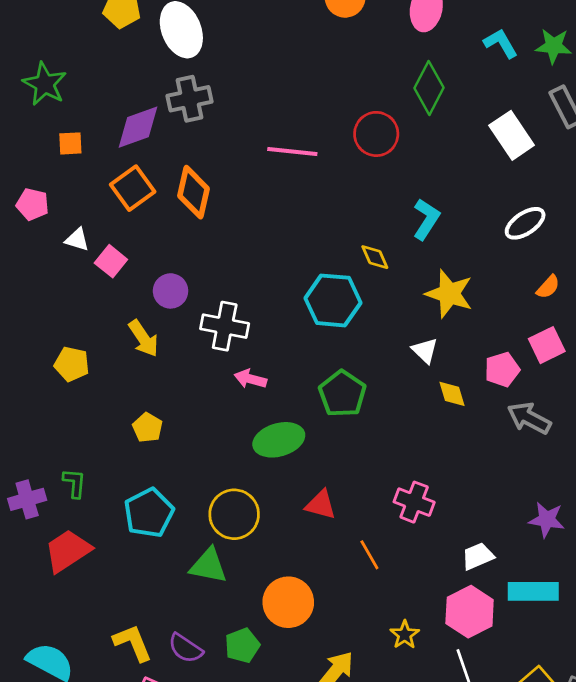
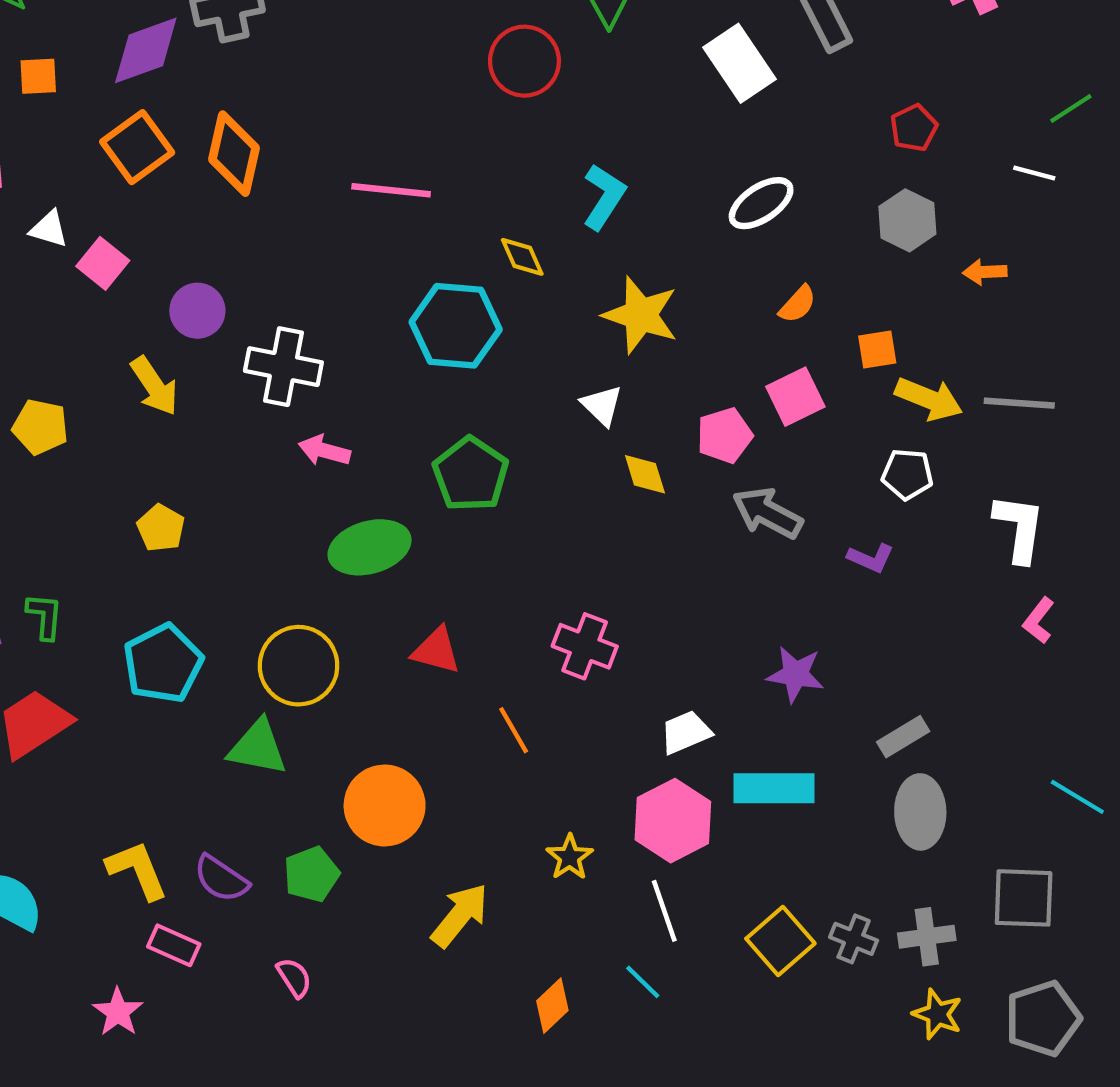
pink line: (292, 152) -> (391, 190), moved

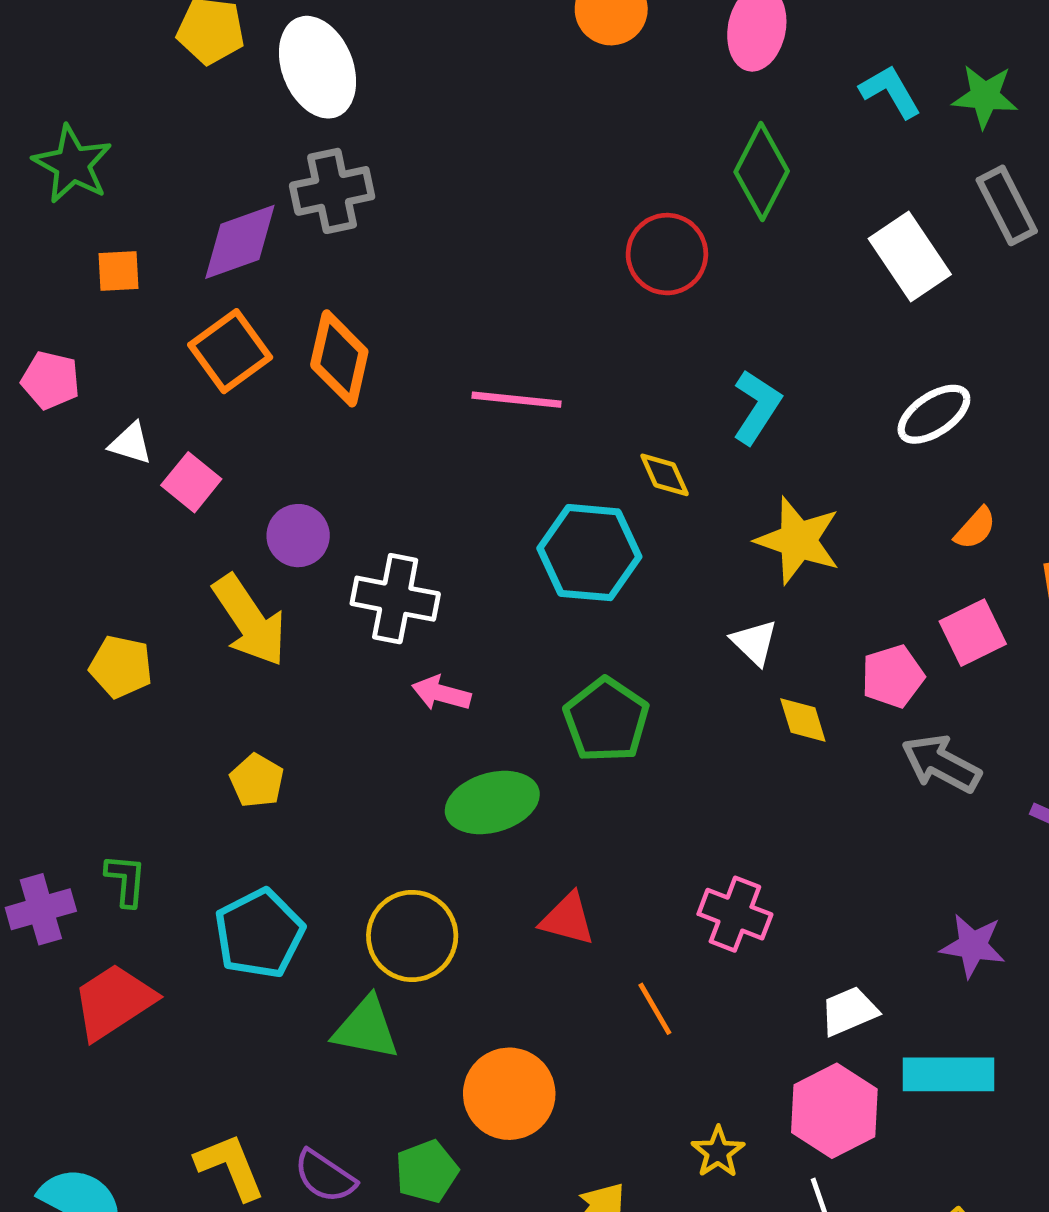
yellow arrow: (154, 386) -> (250, 620), size x1.4

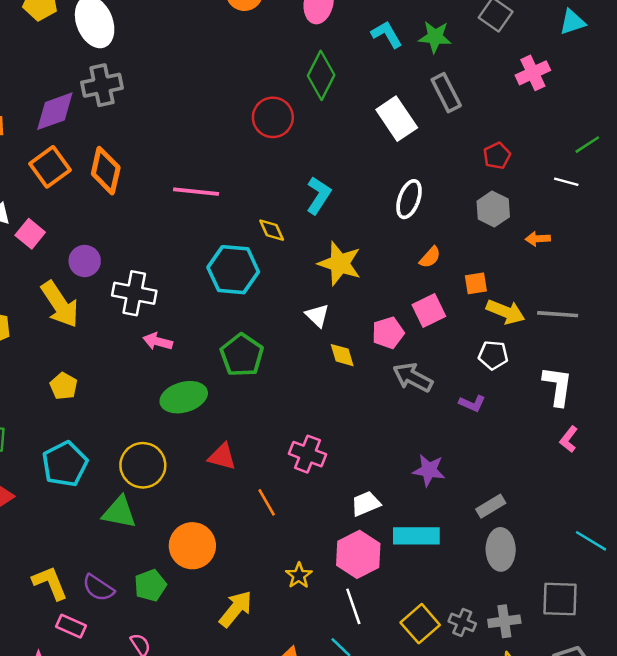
white ellipse: (934, 414) -> (409, 199), turned -36

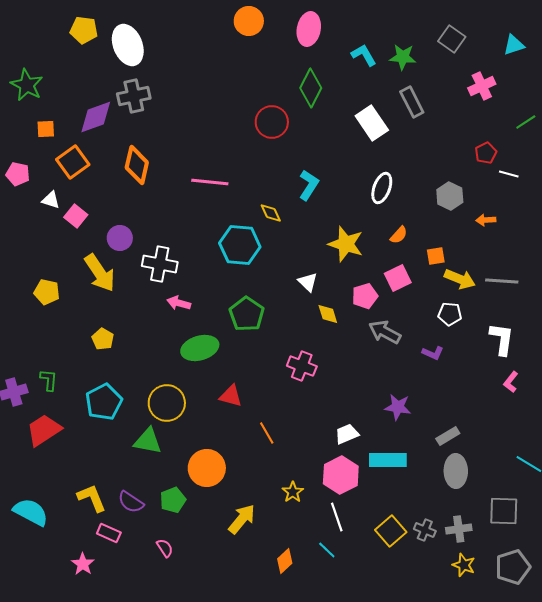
green line: (587, 145) -> (526, 122), moved
red pentagon: (497, 156) -> (486, 153), moved
orange square: (50, 167) -> (73, 162), moved
yellow star: (340, 263) -> (346, 244), moved
pink cross: (307, 454) -> (302, 366), moved

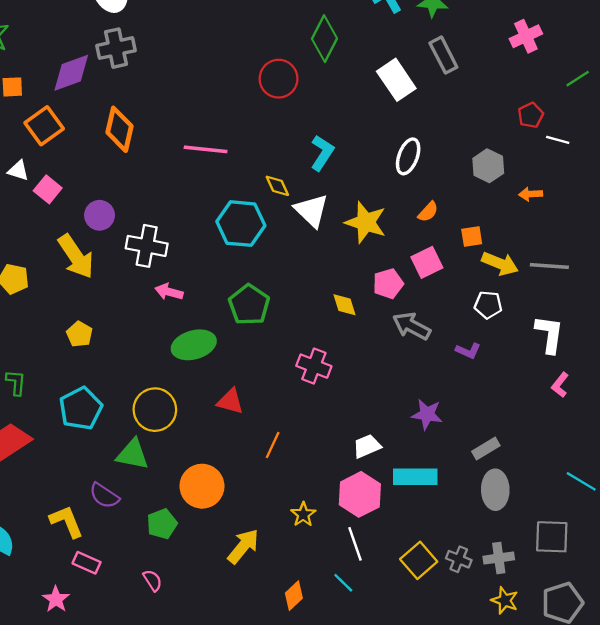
white triangle: (308, 282) -> (312, 211), moved, size x1.5
orange line: (267, 433) -> (273, 445), turned 55
purple semicircle: (131, 502) -> (104, 496), moved

